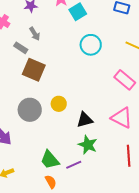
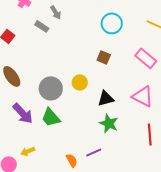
brown square: (34, 70) -> (104, 57), moved, size x0.6
green trapezoid: (50, 160) -> (51, 117), moved
purple line: (74, 165) -> (94, 152), moved

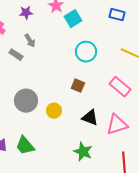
gray circle: (51, 88) -> (26, 101), moved
pink triangle: (143, 96) -> (117, 125), turned -45
black triangle: (106, 98) -> (90, 118), moved, turned 36

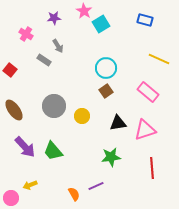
cyan circle: (86, 52) -> (106, 68), moved
brown square: (78, 86) -> (106, 91), turned 32
black triangle: (90, 118) -> (118, 123), turned -30
green star: (83, 152) -> (111, 157), turned -30

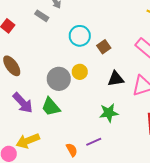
cyan circle: (106, 68) -> (80, 36), moved
gray circle: (54, 106) -> (59, 79), moved
yellow arrow: (30, 185) -> (28, 141), size x1.6

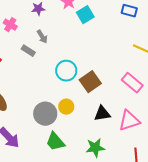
brown square: (104, 47) -> (90, 82), size x1.5
green trapezoid: (51, 107) -> (55, 142), moved

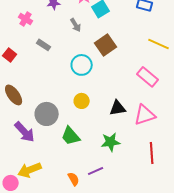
gray arrow: (42, 37) -> (76, 25), moved
brown square: (90, 82) -> (106, 45), moved
gray circle: (45, 114) -> (47, 114), moved

